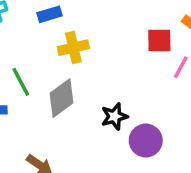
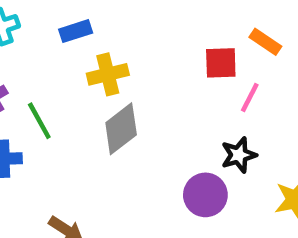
gray diamond: (62, 98) -> (121, 129), moved
black star: (114, 116) -> (239, 155), moved

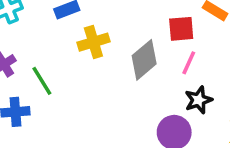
pink line: (250, 98) -> (189, 63), moved
gray diamond: (121, 129) -> (144, 60), moved

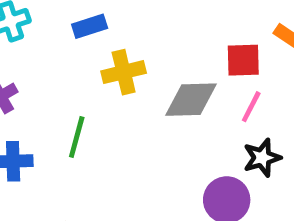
gray diamond: (144, 60) -> (191, 100), turned 36
green line: (42, 81) -> (77, 137), moved, turned 44

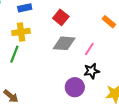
red square: (243, 60) -> (61, 17), moved, turned 35
yellow cross: (124, 72) -> (21, 32), moved

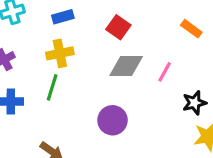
black star: (92, 71) -> (195, 103), moved
purple circle: (75, 87) -> (113, 120), moved

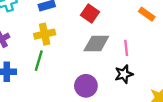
pink line: (165, 72) -> (126, 48), turned -35
black star: (195, 103) -> (124, 74), moved

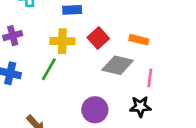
red square: (90, 13) -> (98, 38), moved
orange rectangle: (147, 14) -> (139, 40), moved, turned -35

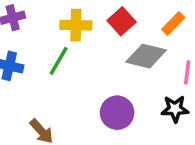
orange rectangle: (139, 40) -> (173, 24), turned -60

